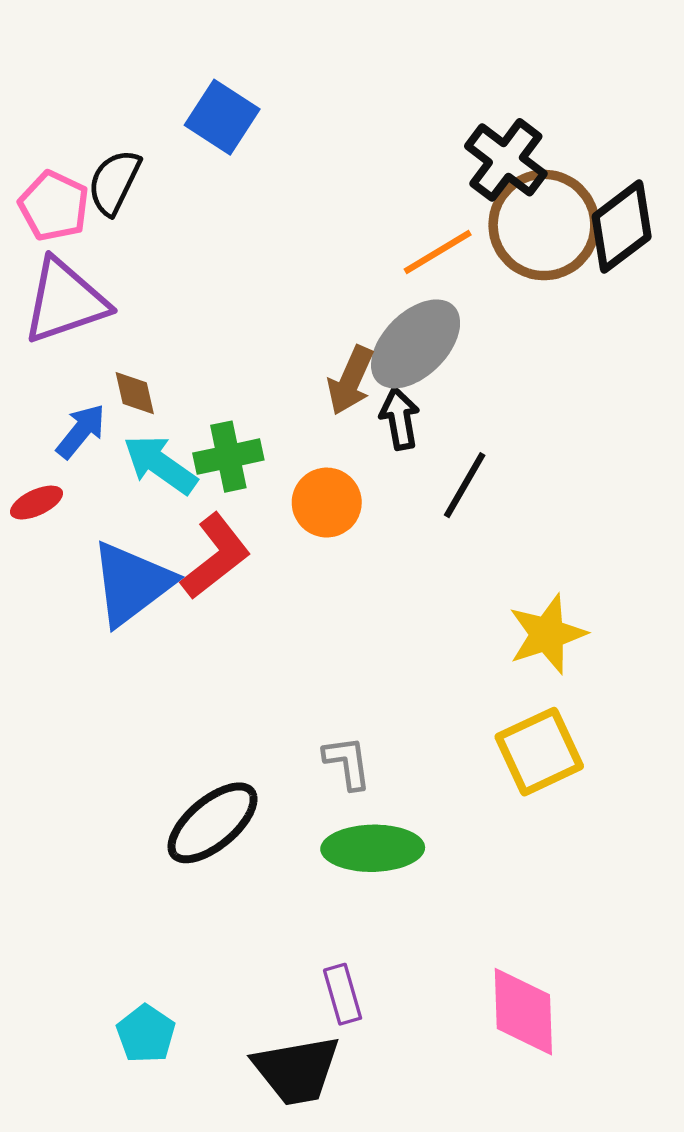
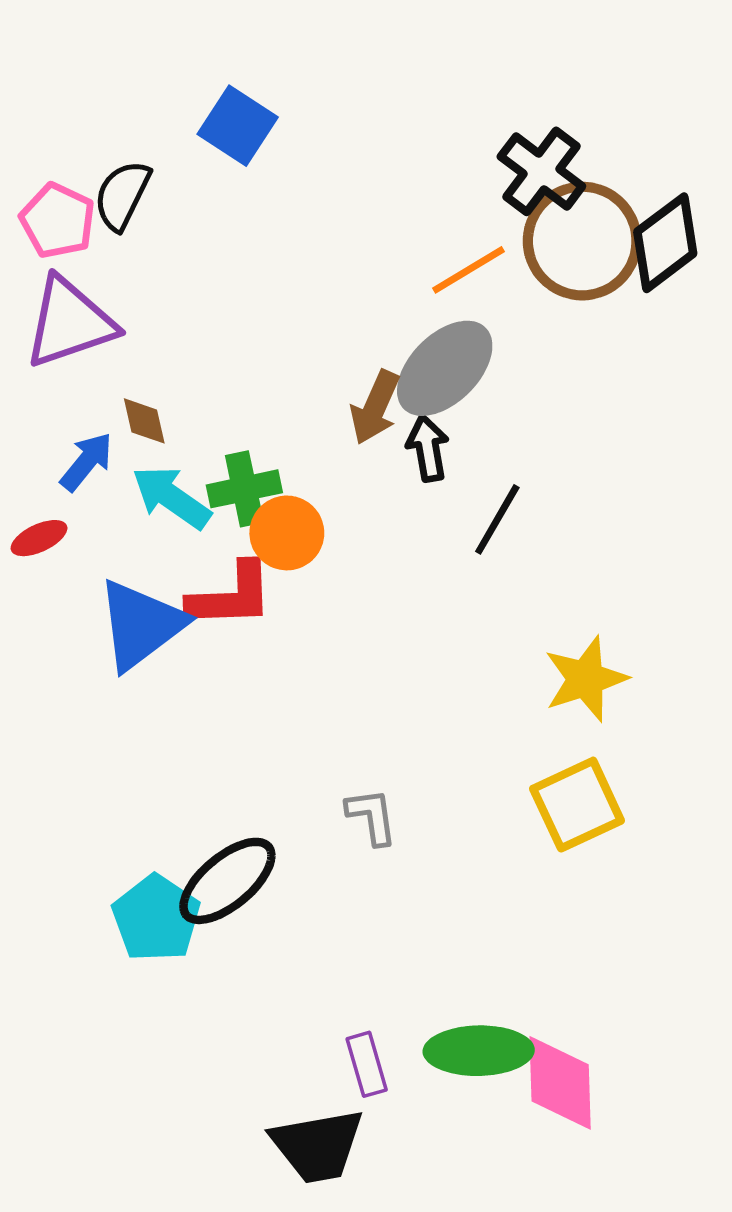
orange circle: (327, 503) -> (287, 533), moved
red L-shape: (216, 556) -> (231, 596), turned 36
green ellipse: (373, 848) -> (479, 1051), moved
cyan pentagon: (146, 1034) -> (156, 918), moved, size x1.4

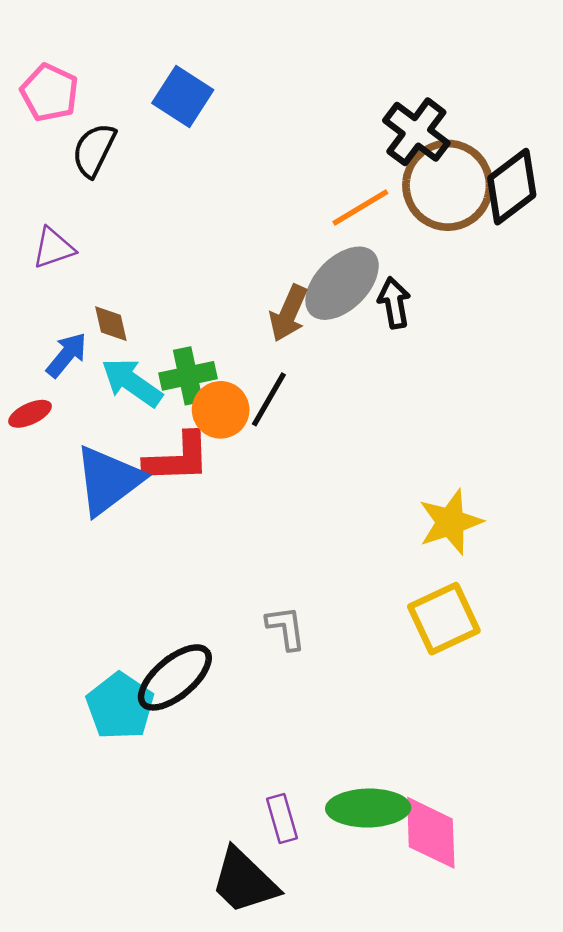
pink pentagon: (58, 221) -> (50, 93), moved
purple triangle: (70, 323) -> (54, 248), size x0.6
black arrow: (428, 448) -> (394, 303), moved
black line: (497, 519) -> (269, 399), moved
black trapezoid: (317, 1146) -> (244, 881), turned 54

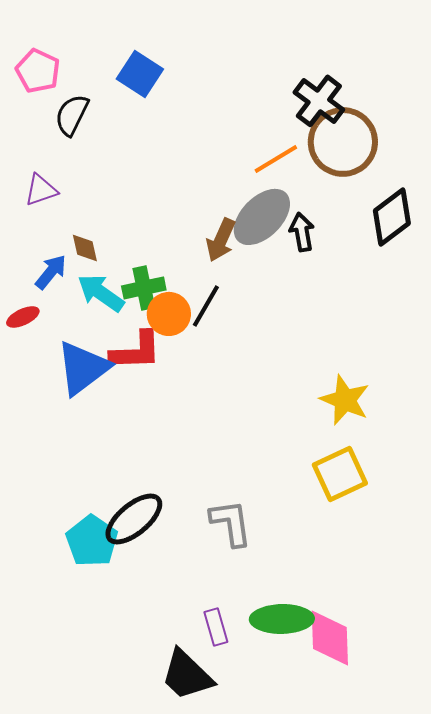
black diamond: (512, 187) -> (392, 217), moved
yellow star: (450, 522) -> (345, 400), turned -30
gray L-shape: (286, 628) -> (231, 523), moved, size x1.4

